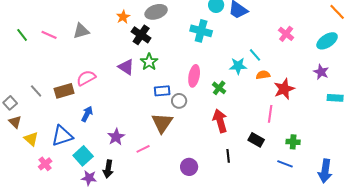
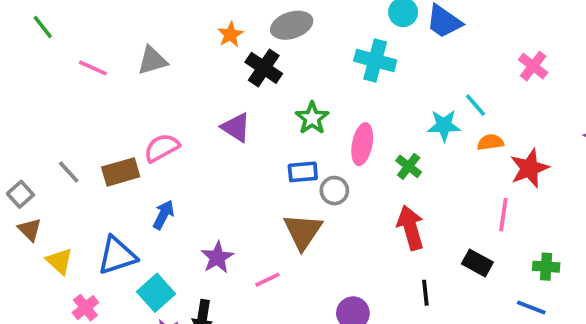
green line: (22, 35) -> (43, 27), moved
green star: (149, 62) -> (312, 118), moved

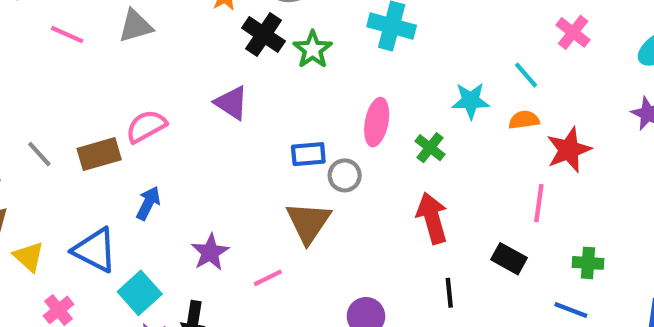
cyan line: (476, 105) -> (526, 75), moved
green star: (312, 118) -> (313, 49), moved
blue triangle: (117, 256) -> (95, 250), turned 45

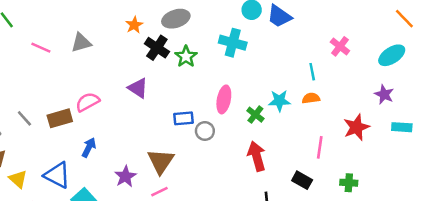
cyan line: (526, 75) -> (312, 72), turned 30
cyan star: (471, 101) -> (279, 101), moved
red star: (569, 150) -> (356, 127), moved
brown triangle: (308, 222) -> (161, 161), moved

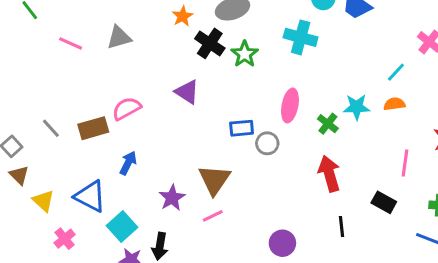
cyan line: (312, 72) -> (396, 72), turned 54

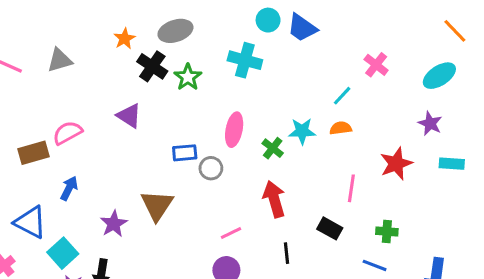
pink line: (213, 216) -> (231, 233), moved

